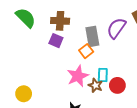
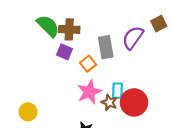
green semicircle: (26, 18) -> (48, 26), moved
orange square: (86, 51) -> (88, 64), moved
red circle: (117, 85) -> (134, 102), size x1.5

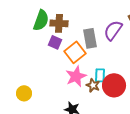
green semicircle: (48, 26) -> (41, 20), turned 65
orange square: (88, 64) -> (75, 52), size x1.5

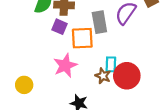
orange square: (75, 52) -> (82, 38), turned 35
pink star: (76, 76) -> (65, 65), moved

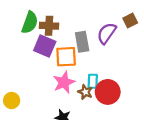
purple square: (60, 27) -> (45, 46), size x1.5
pink star: (65, 65) -> (64, 82), moved

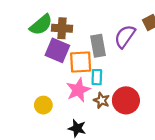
green semicircle: (30, 23) -> (41, 25), turned 30
cyan rectangle: (93, 81) -> (97, 77), moved
yellow circle: (12, 100) -> (43, 105), moved

